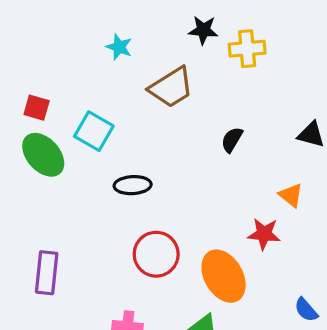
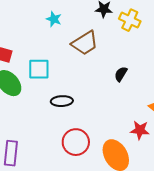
yellow cross: (247, 49) -> (130, 20), turned 30
cyan square: (94, 131) -> (39, 69), turned -30

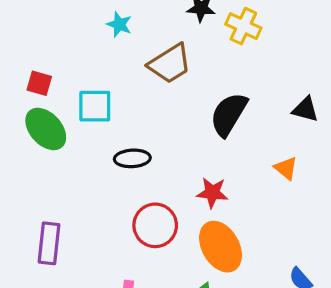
black semicircle: (121, 74) -> (229, 114), size x1.8
red star: (140, 130) -> (212, 193), moved

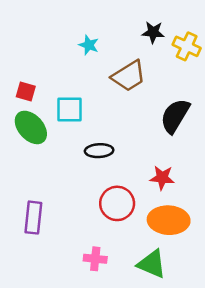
orange ellipse: (221, 247) -> (169, 220), turned -57

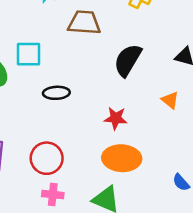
brown trapezoid: (129, 76) -> (84, 23), turned -144
red circle: (117, 203) -> (47, 158), moved

